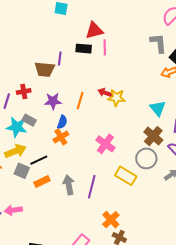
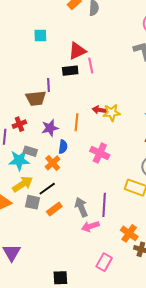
orange cross: (61, 137) -> (53, 163), moved
pink cross: (105, 144) -> (100, 153), moved
pink arrow: (13, 210) -> (90, 226), moved

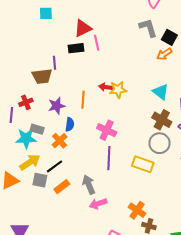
purple line: (104, 205) -> (109, 158), moved

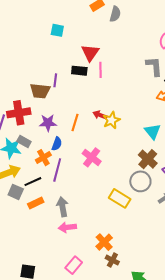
red triangle: (83, 28) -> (90, 53), turned -42
yellow star: (118, 90) -> (111, 120), turned -30
red cross: (26, 102) -> (19, 113), size x1.6
purple line: (109, 158) -> (57, 170), moved

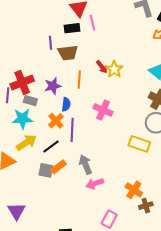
brown trapezoid: (40, 91) -> (68, 53), moved
red arrow: (100, 115) -> (102, 67), turned -136
gray rectangle: (24, 141) -> (30, 101), moved
gray square: (16, 192) -> (46, 170), moved
brown cross: (112, 260) -> (146, 206), turned -32

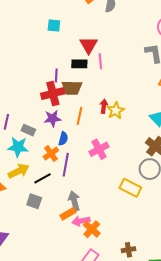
red arrow: (102, 67) -> (104, 106), turned -144
red cross: (22, 83) -> (53, 94), moved
pink cross: (103, 110) -> (99, 149), turned 30
orange rectangle: (59, 167) -> (68, 214), moved
orange cross: (134, 190) -> (92, 229), moved

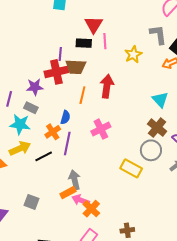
red arrow: (104, 106) -> (107, 86), size x1.6
yellow star: (116, 110) -> (133, 54), moved
purple star: (52, 118) -> (35, 87), moved
gray square: (34, 201) -> (32, 202), moved
pink arrow: (81, 221) -> (81, 200), turned 30

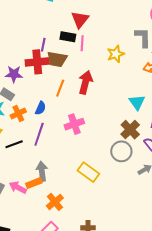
pink line: (105, 41) -> (82, 43), moved
orange cross: (53, 132) -> (18, 113), moved
yellow rectangle: (131, 168) -> (88, 172), moved
pink arrow: (81, 200) -> (18, 187), moved

